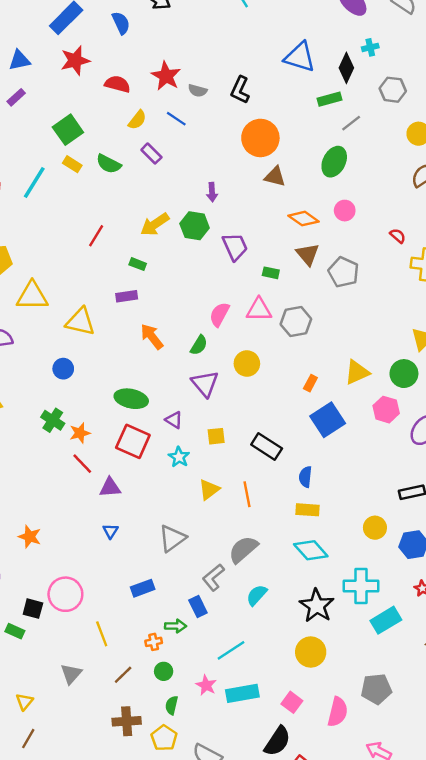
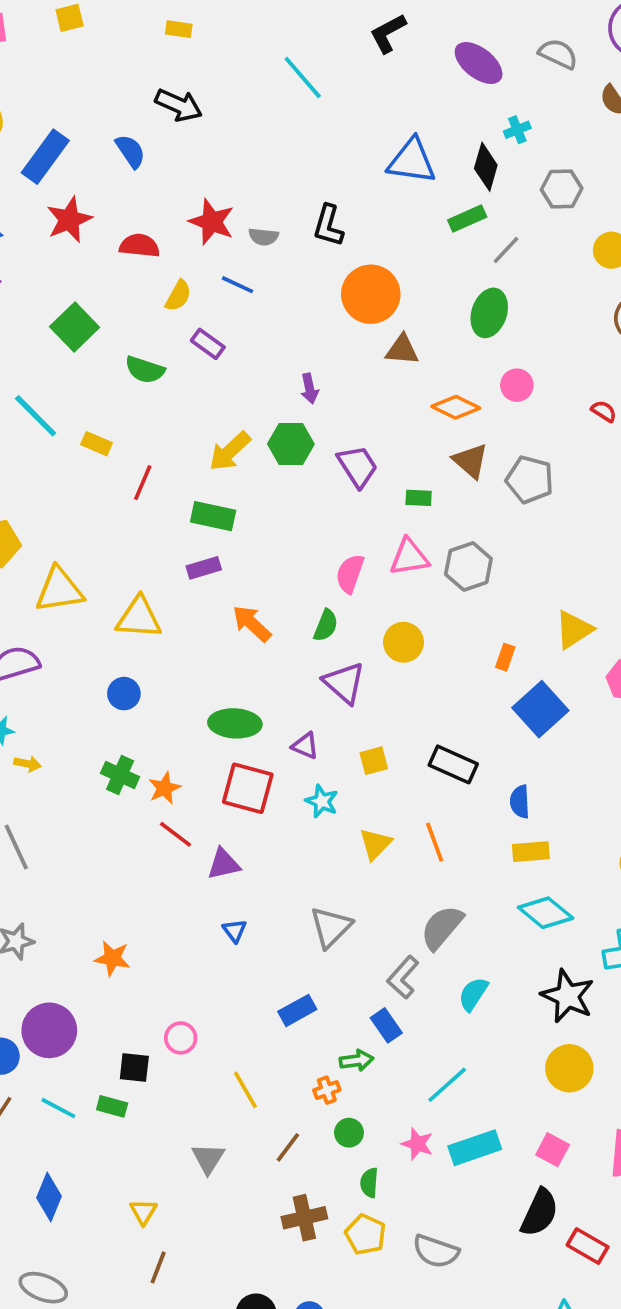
yellow rectangle: (72, 164) -> (97, 444), moved
cyan line: (34, 182) -> (36, 416), turned -68
green rectangle: (138, 264) -> (213, 516), size x1.6
pink circle: (65, 594) -> (181, 1038), size x0.6

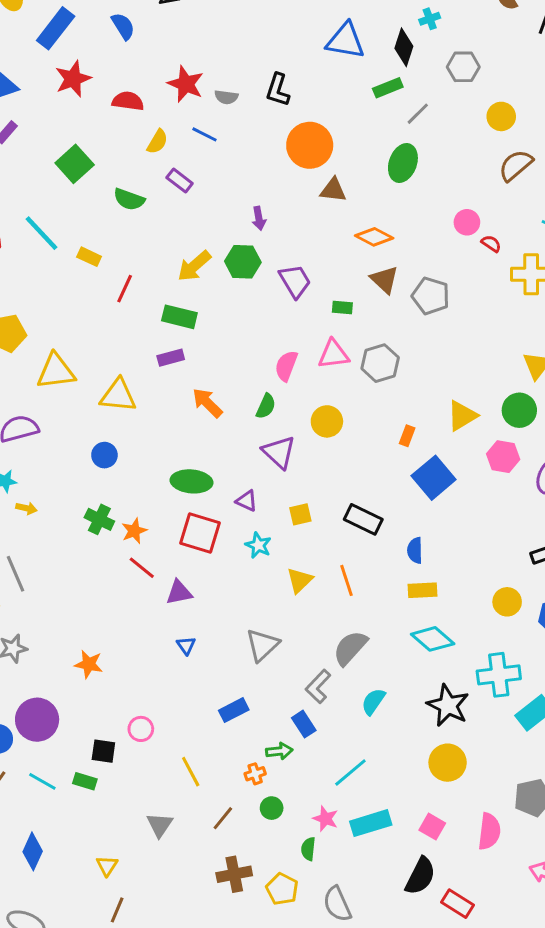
pink circle: (517, 385) -> (467, 222), moved
green semicircle: (369, 1183) -> (308, 849), moved
gray semicircle: (436, 1251) -> (337, 904), turned 45

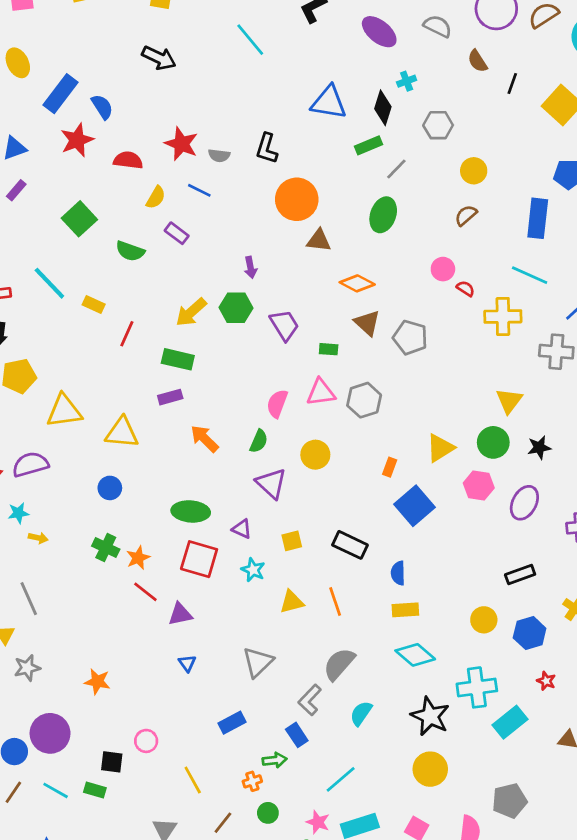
blue semicircle: (123, 26) -> (102, 107), moved
brown semicircle: (516, 165) -> (466, 215), moved, size x0.7
yellow triangle: (300, 580) -> (292, 602), turned 30

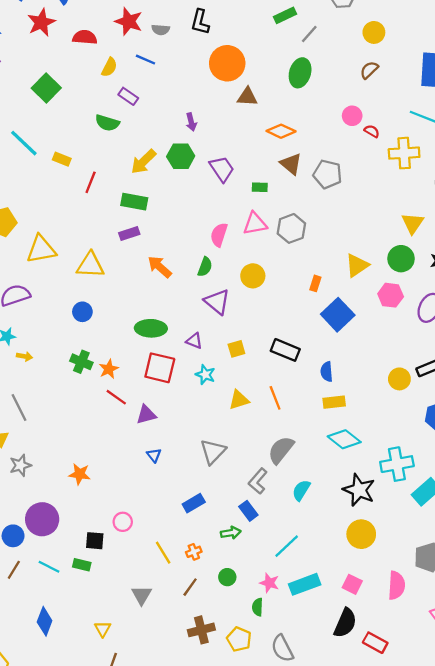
green semicircle: (130, 251) -> (107, 123), moved
yellow circle: (484, 620) -> (399, 379), moved
orange cross: (252, 781) -> (194, 552), moved

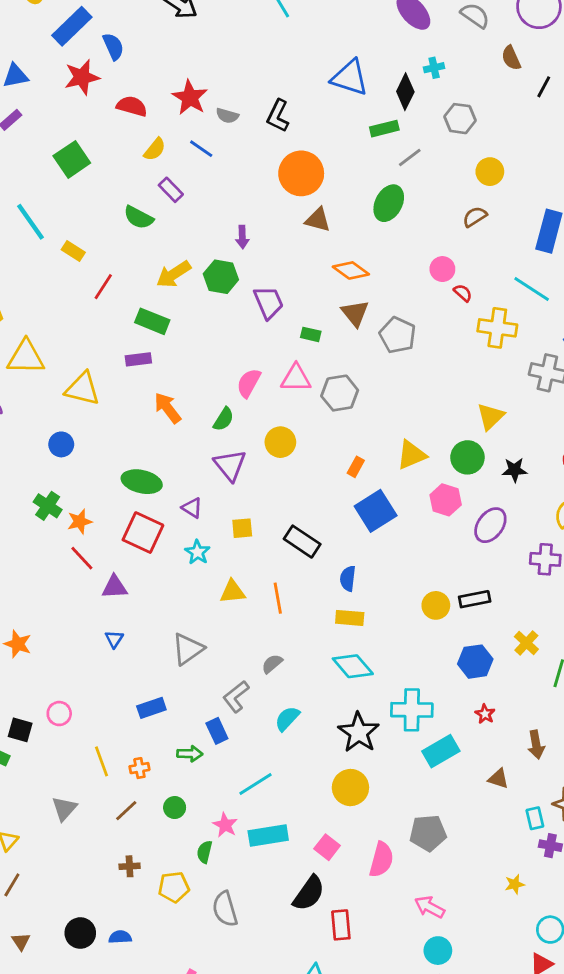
gray semicircle: (281, 450) -> (272, 664), size x0.6
brown cross: (201, 630) -> (130, 866), size x0.6
yellow pentagon: (239, 639) -> (174, 887), turned 30
red rectangle: (375, 643) -> (341, 925), turned 45

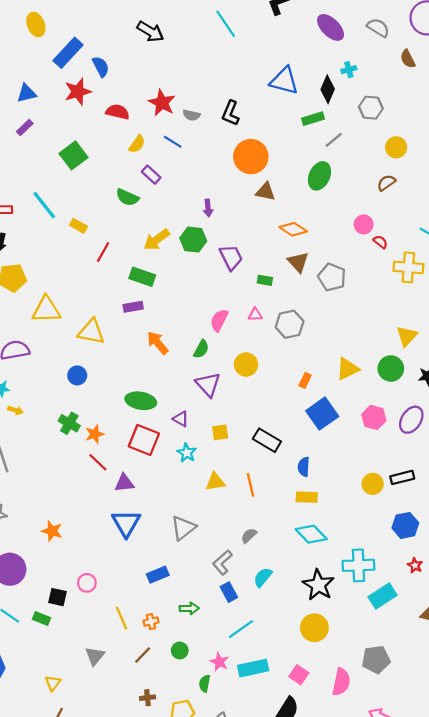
pink triangle: (296, 378) -> (255, 315), size x0.6
pink hexagon: (446, 500) -> (374, 417), moved
blue triangle: (114, 639) -> (126, 523), size x2.0
blue rectangle: (217, 731) -> (229, 592), moved

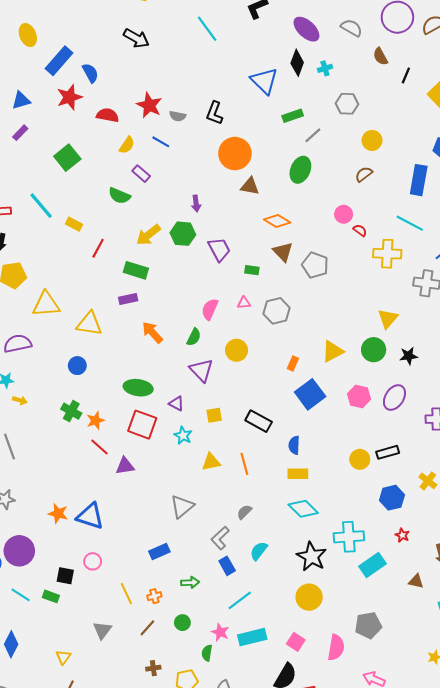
blue triangle: (284, 81) -> (264, 81), turned 32
black diamond: (328, 89) -> (297, 63), moved
blue triangle: (126, 523) -> (90, 516), moved, turned -40

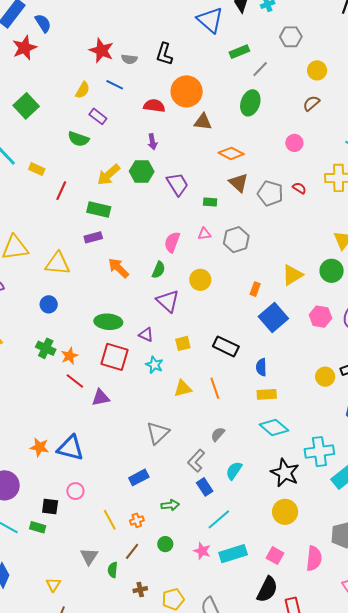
red semicircle: (108, 115) -> (154, 106), moved
red semicircle: (360, 230) -> (299, 188), moved
green semicircle: (207, 653) -> (113, 570), moved

